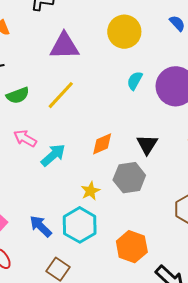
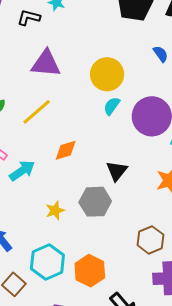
yellow circle: (124, 32) -> (107, 74), moved
orange diamond: (102, 144) -> (66, 150), moved
cyan hexagon: (80, 225) -> (47, 262), moved

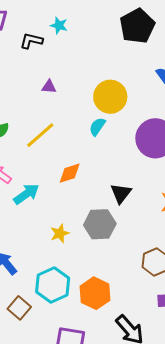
purple triangle: (46, 64) -> (49, 87), size x0.5
cyan semicircle: (112, 106) -> (97, 127), moved

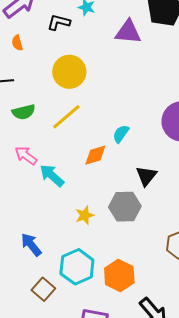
purple triangle: (49, 87) -> (128, 32), moved, size x1.8
yellow circle: (110, 97) -> (69, 72), moved
cyan semicircle: (97, 127) -> (121, 134), moved
cyan arrow: (26, 194) -> (52, 175), turned -104

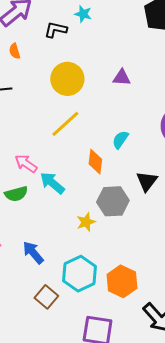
purple triangle: (128, 32) -> (122, 78), moved, size x0.7
green semicircle: (24, 112) -> (16, 194), moved
orange diamond: (95, 155) -> (95, 162), turned -65
gray hexagon: (125, 207) -> (113, 201), moved

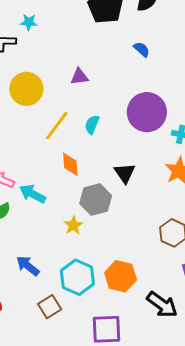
yellow line: (65, 124) -> (57, 126), moved
cyan semicircle: (120, 140) -> (92, 125), moved
brown square: (46, 297) -> (50, 307), turned 30

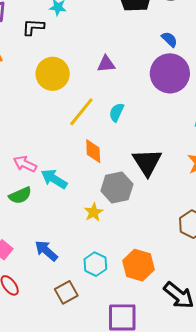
purple circle: (147, 112) -> (170, 73), moved
black triangle: (125, 173) -> (147, 162), size x1.4
cyan hexagon: (77, 277) -> (95, 264), size x0.7

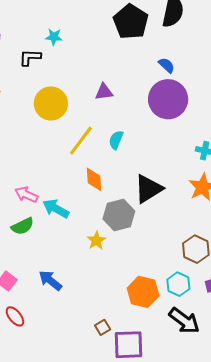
black triangle: (147, 162) -> (148, 189), turned 32
cyan hexagon: (95, 264) -> (178, 284), moved
brown square: (66, 292) -> (103, 327), moved, size x0.7

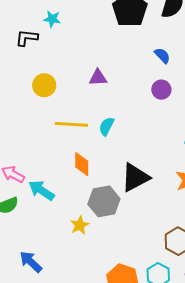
purple circle: (168, 99) -> (161, 90), size x0.5
yellow circle: (51, 103) -> (44, 85), size x0.7
yellow line: (81, 141) -> (71, 124), turned 52

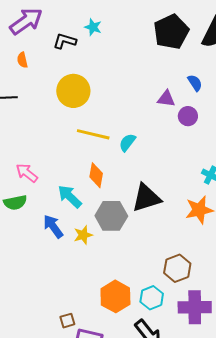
purple triangle: (98, 78) -> (166, 99), moved
yellow circle: (44, 85) -> (73, 91), size x1.4
cyan arrow: (42, 190) -> (70, 197), moved
blue arrow: (31, 262) -> (53, 226), moved

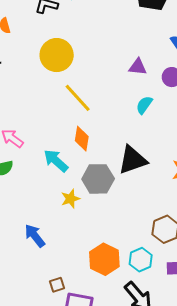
purple triangle: (166, 99) -> (138, 67), moved
yellow line: (93, 134) -> (78, 98), turned 36
cyan semicircle: (127, 142) -> (144, 105), moved
blue arrow: (53, 226) -> (35, 236), moved

